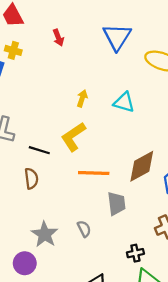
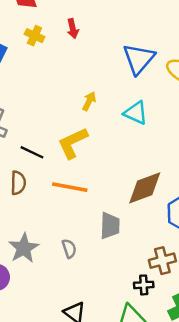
blue triangle: (117, 37) -> (139, 59), moved
yellow cross: (13, 50) -> (34, 36), moved
orange line: (94, 173) -> (70, 187), moved
black cross: (135, 253) -> (144, 285), moved

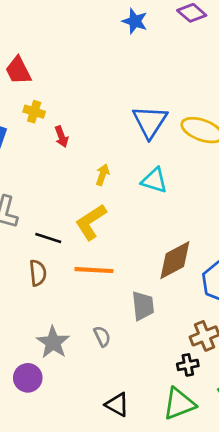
red arrow: (73, 29) -> (61, 137), moved

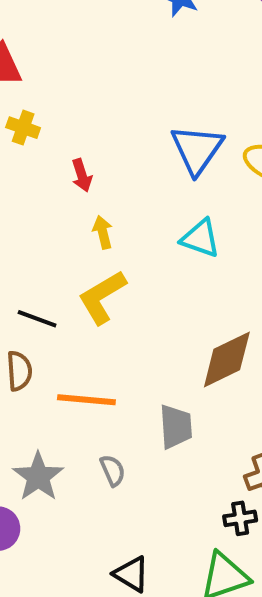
red arrow: (61, 137) -> (82, 175), moved
yellow arrow: (102, 175) -> (103, 232), moved, turned -35
orange line: (94, 270) -> (86, 400), moved

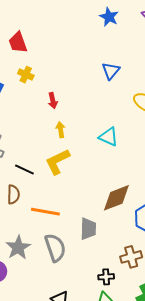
blue triangle: (197, 149) -> (111, 71), moved, size x0.7
gray semicircle: (113, 470) -> (55, 248), size x1.8
black cross: (240, 518) -> (106, 277), moved

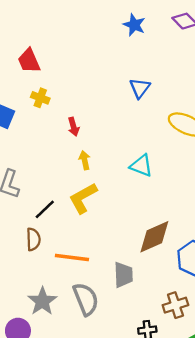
black line: (24, 170) -> (45, 209), turned -66

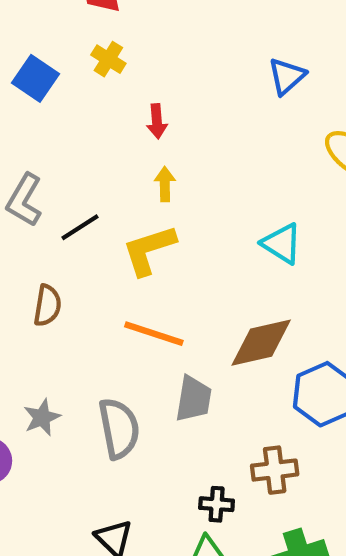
cyan triangle: (141, 166) -> (282, 244), moved
black line: (45, 209) -> (80, 227), moved
orange line: (72, 257) -> (154, 334), moved
gray star: (42, 301) -> (42, 417), size x0.7

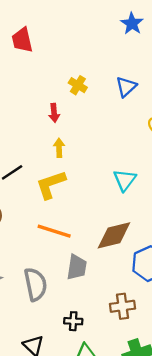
yellow cross: (108, 59) -> (78, 85), moved
cyan triangle: (282, 244) -> (125, 180), turned 35
black cross: (217, 504) -> (73, 321), moved

